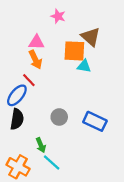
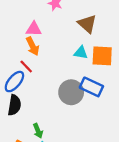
orange square: (74, 51) -> (102, 56), moved
gray circle: (59, 117) -> (71, 92), moved, size x1.5
blue rectangle: (95, 121) -> (91, 87), moved

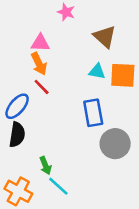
red line: (26, 67) -> (42, 87), moved
blue rectangle: (91, 87) -> (93, 113), moved, turned 55
gray circle: (71, 92) -> (115, 144), moved

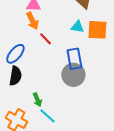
red line: (42, 87) -> (45, 39), moved
gray circle: (115, 144) -> (73, 75), moved

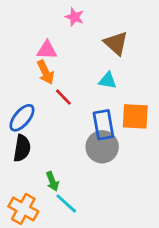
orange square: (97, 30) -> (135, 116), moved

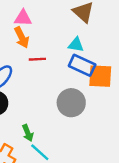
red line: (63, 97) -> (37, 59), turned -49
blue rectangle: (103, 125) -> (82, 65), moved, turned -55

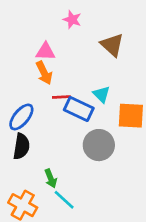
cyan triangle: (76, 45) -> (101, 94), moved, turned 35
blue rectangle: (82, 65) -> (79, 109), moved

